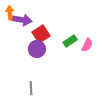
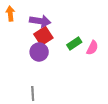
purple arrow: (22, 20) -> (40, 21), moved

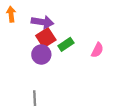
green rectangle: (74, 43) -> (66, 44), moved

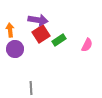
orange arrow: (11, 14) -> (10, 30), moved
purple circle: (41, 54) -> (15, 49), moved

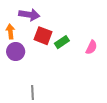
purple arrow: (38, 20) -> (29, 15), moved
red square: (41, 34) -> (43, 36), turned -36

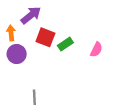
purple arrow: (29, 15) -> (31, 15), turned -48

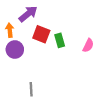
green rectangle: (65, 44) -> (60, 40), turned -72

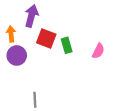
purple arrow: (28, 14) -> (31, 16), turned -36

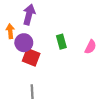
red square: (46, 39) -> (31, 57), moved
purple circle: (17, 56) -> (24, 43), moved

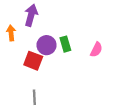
purple circle: (24, 43) -> (47, 45), moved

